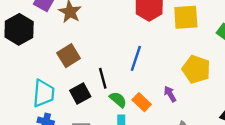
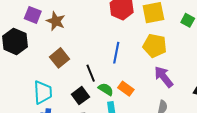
yellow pentagon: (196, 69) -> (155, 46), moved
black square: (80, 94) -> (80, 96), moved
purple arrow: (170, 94) -> (164, 77), moved, size x1.6

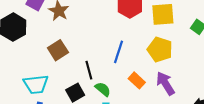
orange rectangle: (126, 89) -> (137, 80), moved
cyan trapezoid: (43, 92) -> (36, 84), turned 80

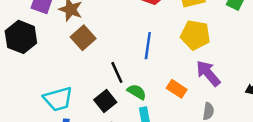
brown square: (58, 50) -> (83, 38), moved
orange rectangle: (137, 80) -> (177, 89), moved

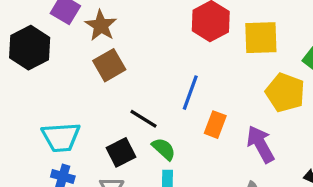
yellow pentagon: (195, 35) -> (285, 93), moved
black line: (117, 72) -> (143, 119), turned -45
orange rectangle: (177, 89) -> (215, 125), moved, turned 66

